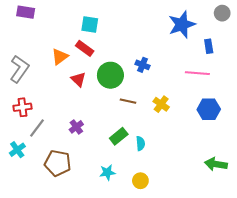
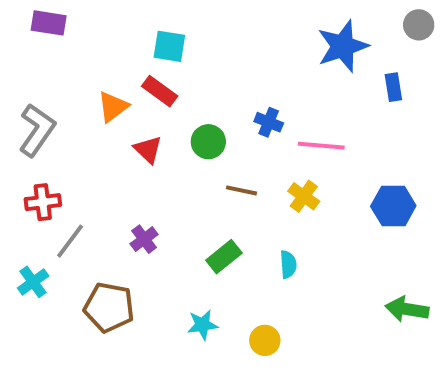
pink line: (197, 73) -> (321, 146), moved
green circle: (110, 75) -> (208, 142), size x0.7
cyan semicircle: (140, 143) -> (288, 264), moved

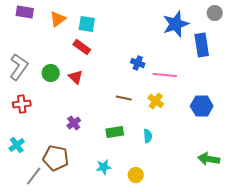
blue rectangle: (393, 87) -> (202, 45), size x1.6
orange triangle: (113, 107) -> (58, 19), moved
green circle: (208, 142) -> (51, 73), moved
gray line: (70, 241) -> (34, 176), moved
green rectangle: (224, 257) -> (115, 132), turned 30

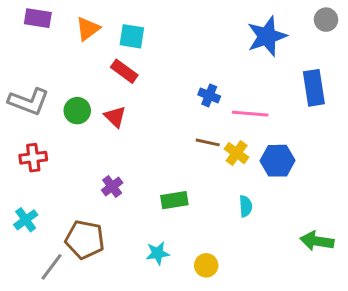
blue rectangle: (202, 45) -> (314, 88), moved
gray L-shape: (19, 67) -> (29, 102), turned 76
brown line: (124, 98) -> (208, 142), moved
blue hexagon: (202, 106) -> (277, 161), moved
cyan semicircle: (148, 136) -> (246, 206), moved

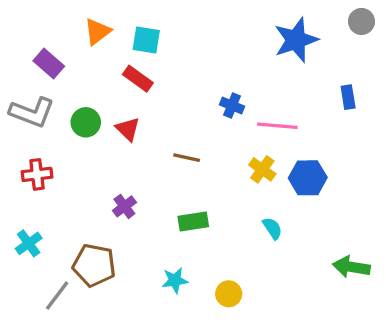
purple rectangle: (38, 18) -> (49, 63), moved, turned 32
blue rectangle: (314, 88) -> (348, 97), size x0.6
brown line: (208, 142) -> (187, 158), moved
cyan semicircle: (246, 206) -> (272, 228), turned -30

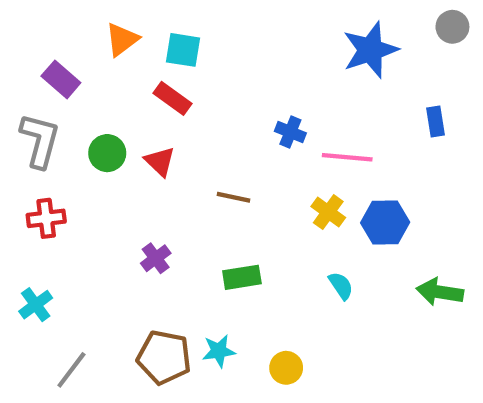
gray L-shape: (32, 112) -> (40, 140), turned -96
brown pentagon: (94, 265) -> (164, 357), moved
green arrow: (351, 267) -> (440, 292), moved

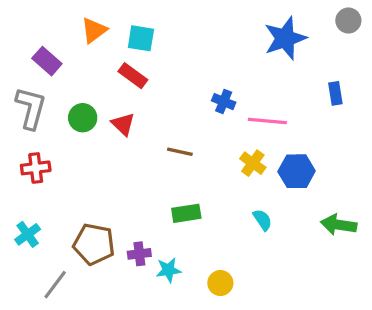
purple cross: (156, 258) -> (139, 254), moved, turned 30
brown pentagon: (164, 357) -> (94, 244), moved

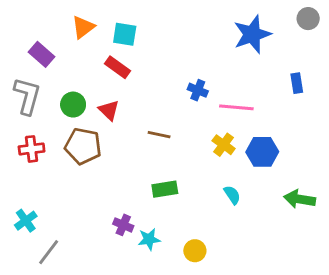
cyan cross: (28, 234) -> (26, 221), moved
brown pentagon: (94, 244) -> (83, 146), moved
purple cross: (139, 254) -> (123, 225), turned 30

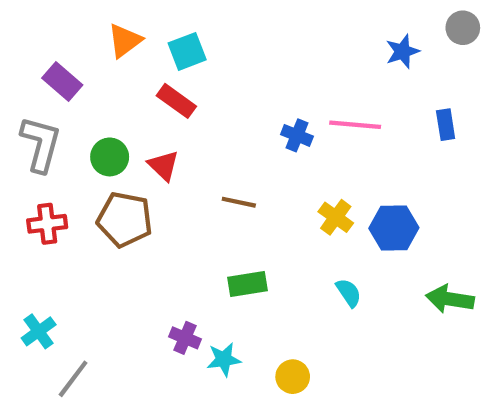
cyan square: (125, 34) -> (187, 51), turned -30
blue star: (252, 34) -> (403, 51), moved, size x0.6
pink line: (236, 107) -> (355, 125), moved

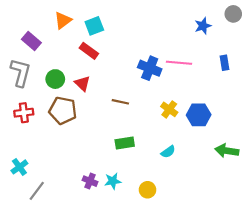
blue cross: (297, 135) -> (150, 68), size x1.5
cyan semicircle: (349, 293) -> (168, 152), moved, turned 88
purple cross: (185, 338) -> (90, 181), moved

